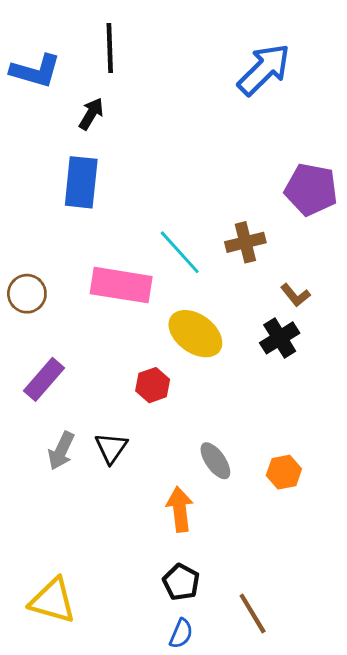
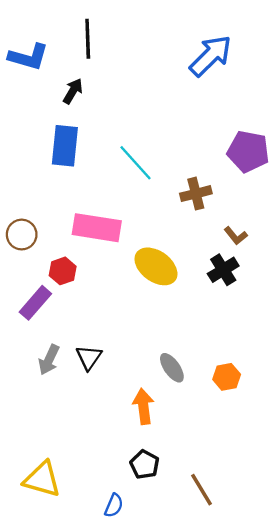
cyan line: (180, 252) -> (135, 163), moved
red hexagon: (153, 385) -> (63, 271), moved
blue semicircle: (181, 634) -> (114, 505), moved

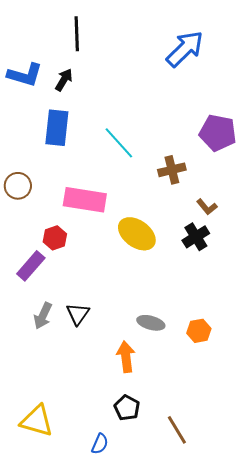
blue L-shape: (28, 57) -> (25, 75), moved
brown circle: (22, 235) -> (18, 186), moved
gray ellipse: (172, 368) -> (151, 323), turned -40

